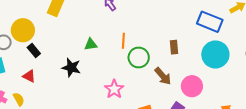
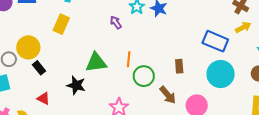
green triangle: (91, 44) -> (96, 62), size x1.6
red triangle: (29, 76) -> (43, 99), moved

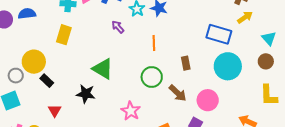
orange line: (129, 59) -> (154, 43), moved
green triangle: (96, 62) -> (103, 69), turned 45
red triangle: (43, 99) -> (55, 111), turned 40

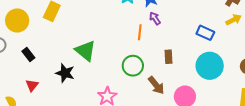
purple arrow: (118, 27) -> (155, 18), moved
blue rectangle: (219, 34) -> (205, 33), size x0.7
yellow circle: (34, 62) -> (17, 21), moved

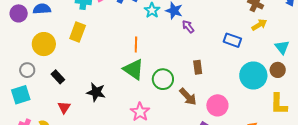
purple arrow: (155, 18) -> (188, 27), moved
orange line: (140, 32) -> (136, 44), moved
green triangle: (85, 51) -> (133, 69), moved
cyan circle: (210, 66) -> (253, 75), moved

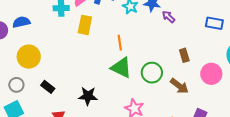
yellow rectangle: (78, 32) -> (85, 25), moved
pink circle: (217, 105) -> (211, 74), moved

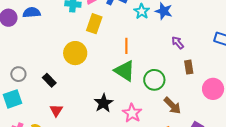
purple arrow: (168, 17) -> (178, 43), moved
yellow circle: (29, 57) -> (75, 53), moved
brown arrow: (179, 86) -> (172, 105), moved
black star: (88, 96) -> (103, 103), moved, turned 30

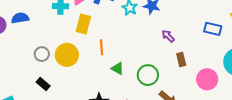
orange line: (126, 46) -> (102, 47), moved
green triangle: (125, 71) -> (118, 68), size x0.6
gray circle: (18, 74) -> (42, 54), moved

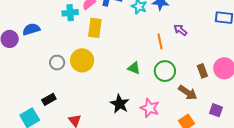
orange line: (102, 47) -> (160, 41), moved
brown rectangle: (181, 59) -> (202, 71), moved
black rectangle: (43, 84) -> (49, 99), moved, turned -64

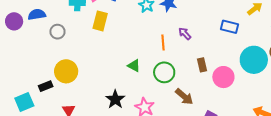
yellow circle: (82, 60) -> (66, 71), moved
gray circle: (57, 63) -> (57, 32), moved
brown rectangle: (202, 71) -> (202, 65), moved

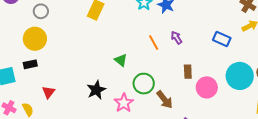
gray circle: (57, 32) -> (41, 11), moved
orange line: (163, 42) -> (154, 42), turned -35
yellow circle: (66, 71) -> (35, 39), moved
green circle: (164, 72) -> (144, 84), moved

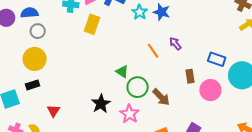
blue rectangle: (222, 39) -> (217, 59), moved
green circle: (144, 84) -> (138, 87), moved
brown arrow: (165, 100) -> (161, 97), moved

